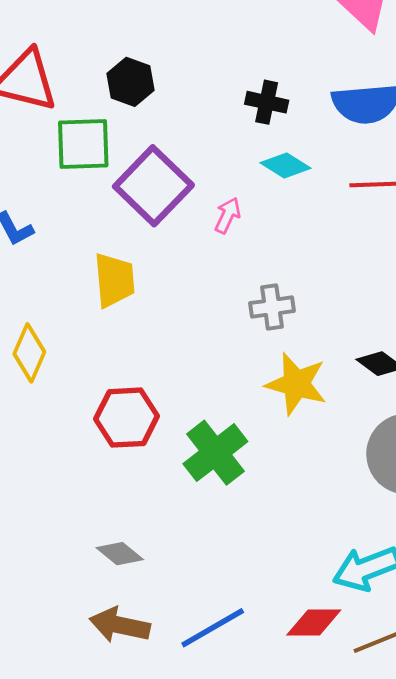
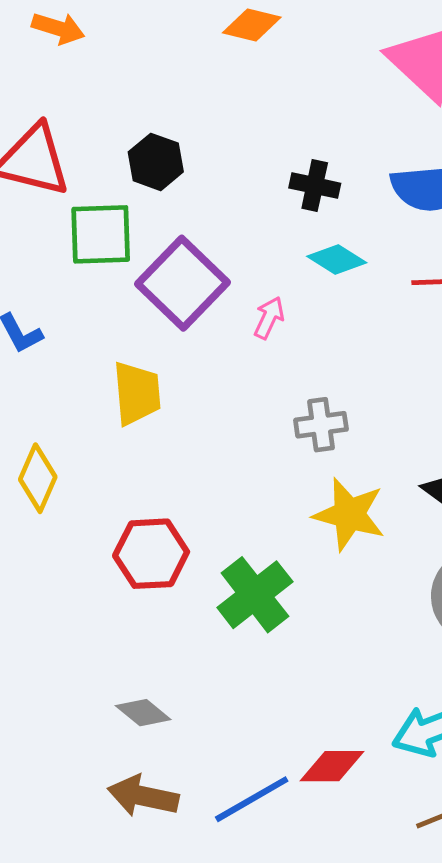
red diamond: (314, 622) -> (332, 766), moved

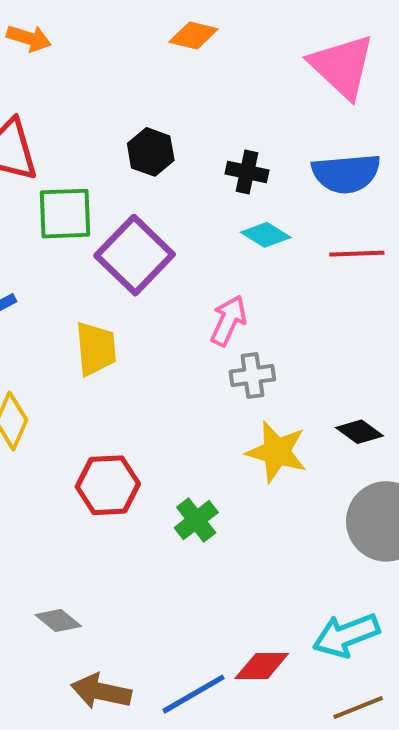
black hexagon: (156, 162) -> (151, 152), moved
pink arrow: (269, 318) -> (228, 321), moved, size x1.4
green cross: (255, 595) -> (196, 520), size x0.7
gray diamond: (143, 713) -> (58, 620), moved

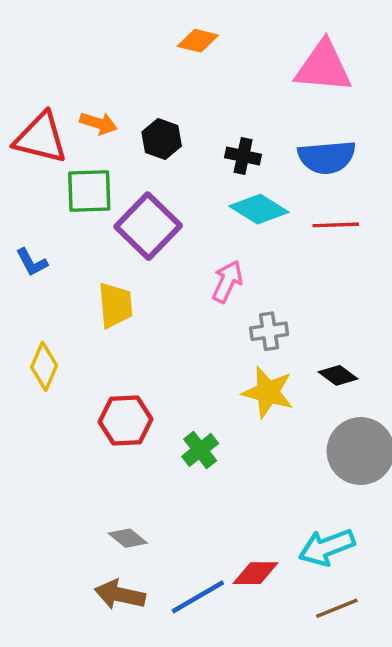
orange arrow: (29, 38) -> (98, 123), moved
pink triangle: (342, 66) -> (323, 67), turned -38
cyan diamond: (266, 235) -> (259, 209), size x1.4
gray cross: (252, 375) -> (269, 331), moved
gray diamond: (58, 620) -> (128, 538), moved

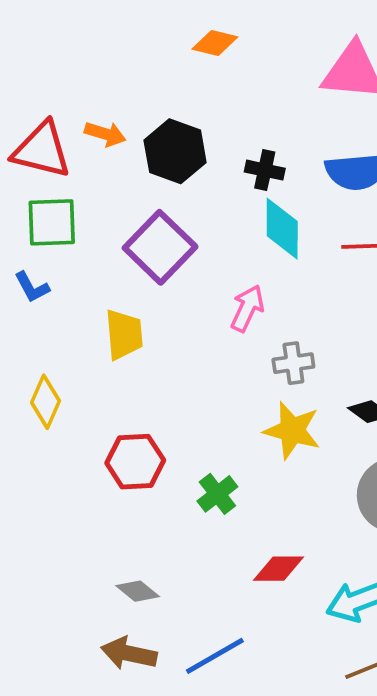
black hexagon: (162, 139) -> (175, 151), size x1.4
green square: (89, 191) -> (52, 222), moved
cyan diamond: (259, 209) -> (282, 229), turned 58
red diamond: (255, 573) -> (278, 569), moved

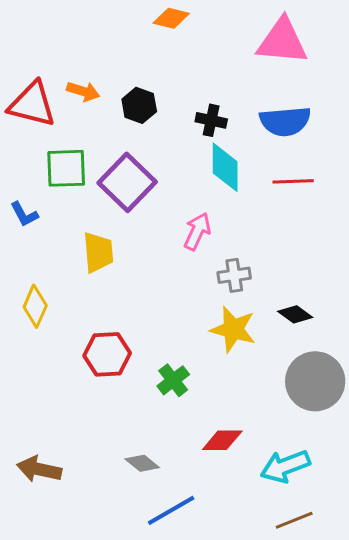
black hexagon: (175, 151) -> (139, 105), size x0.7
green square: (52, 222) -> (66, 168), moved
gray diamond: (138, 591) -> (142, 463), moved
brown arrow: (129, 653) -> (39, 469), moved

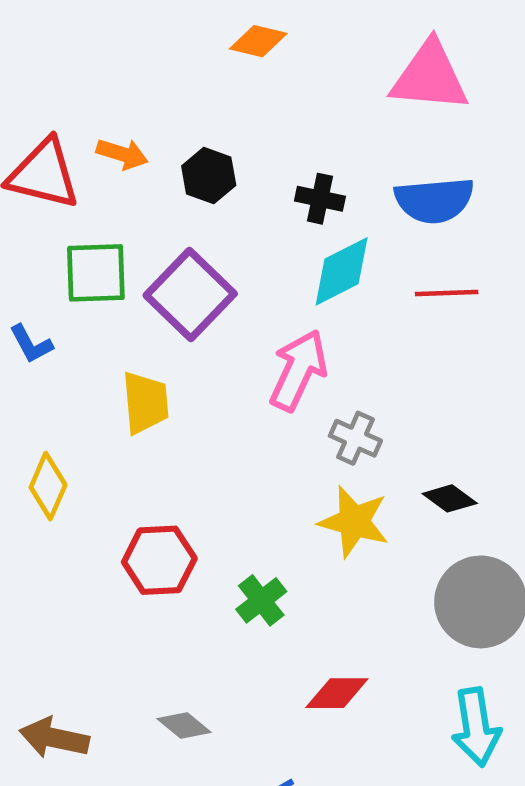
cyan diamond: (225, 167) -> (342, 271), turned 63
pink arrow: (197, 231) -> (298, 370), size x1.4
gray cross: (234, 275) -> (355, 438), turned 32
gray diamond: (142, 463) -> (184, 726), moved
cyan arrow: (285, 466) -> (476, 727), moved, turned -78

